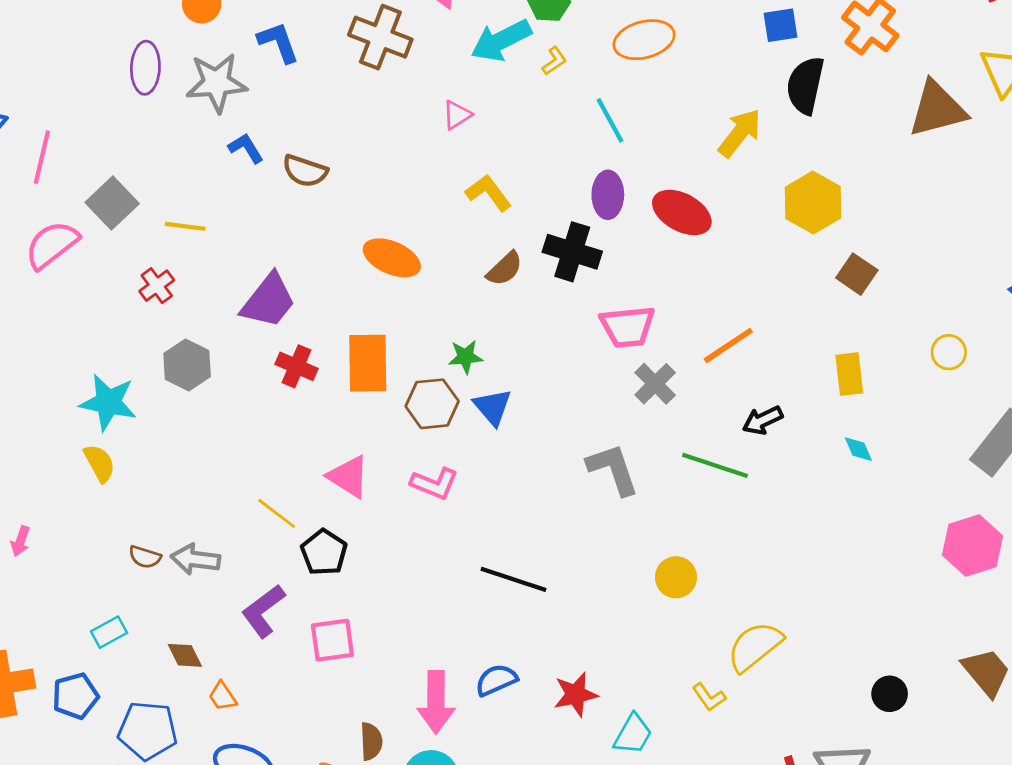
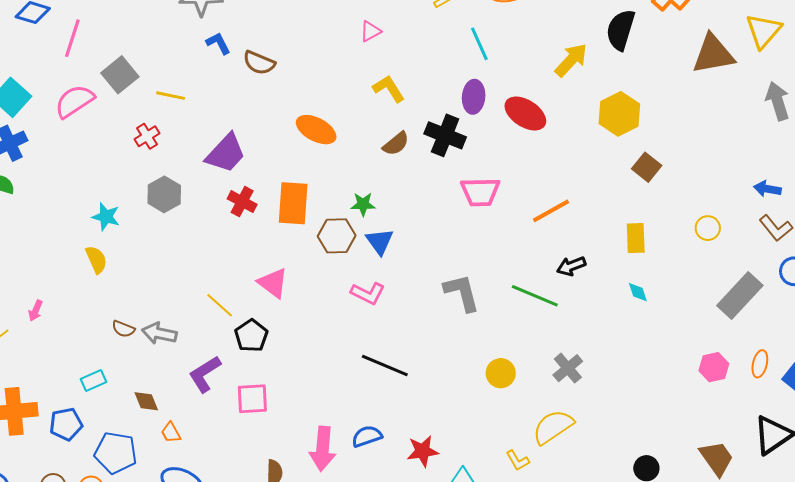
gray cross: (655, 384) -> (568, 368), moved
cyan star: (108, 402) -> (106, 217), size x0.7
pink L-shape: (434, 484) -> (368, 293), moved
pink hexagon: (973, 545) -> (714, 367), size x0.7

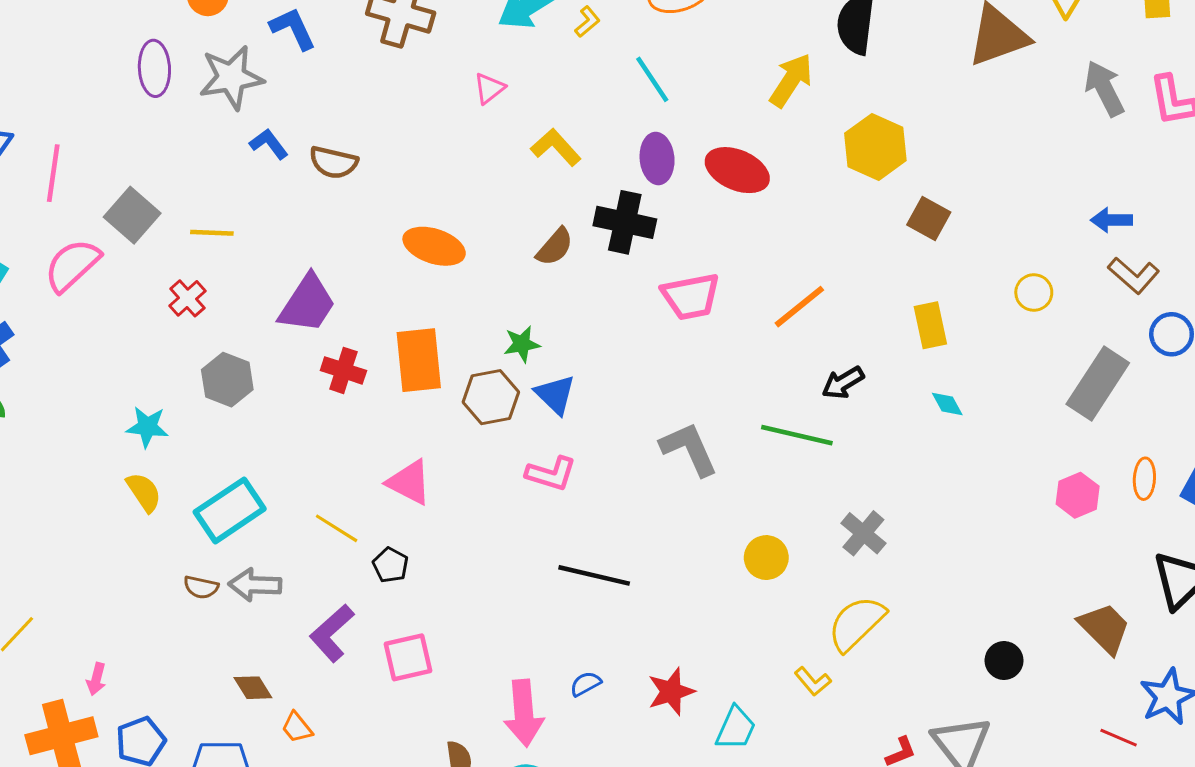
yellow L-shape: (389, 89) -> (556, 147), moved
pink arrow: (36, 311) -> (96, 679), moved
black pentagon: (251, 336) -> (391, 565), size x0.7
cyan rectangle: (94, 380) -> (230, 510), moved, size x1.8
blue semicircle: (367, 436) -> (586, 684), size x0.7

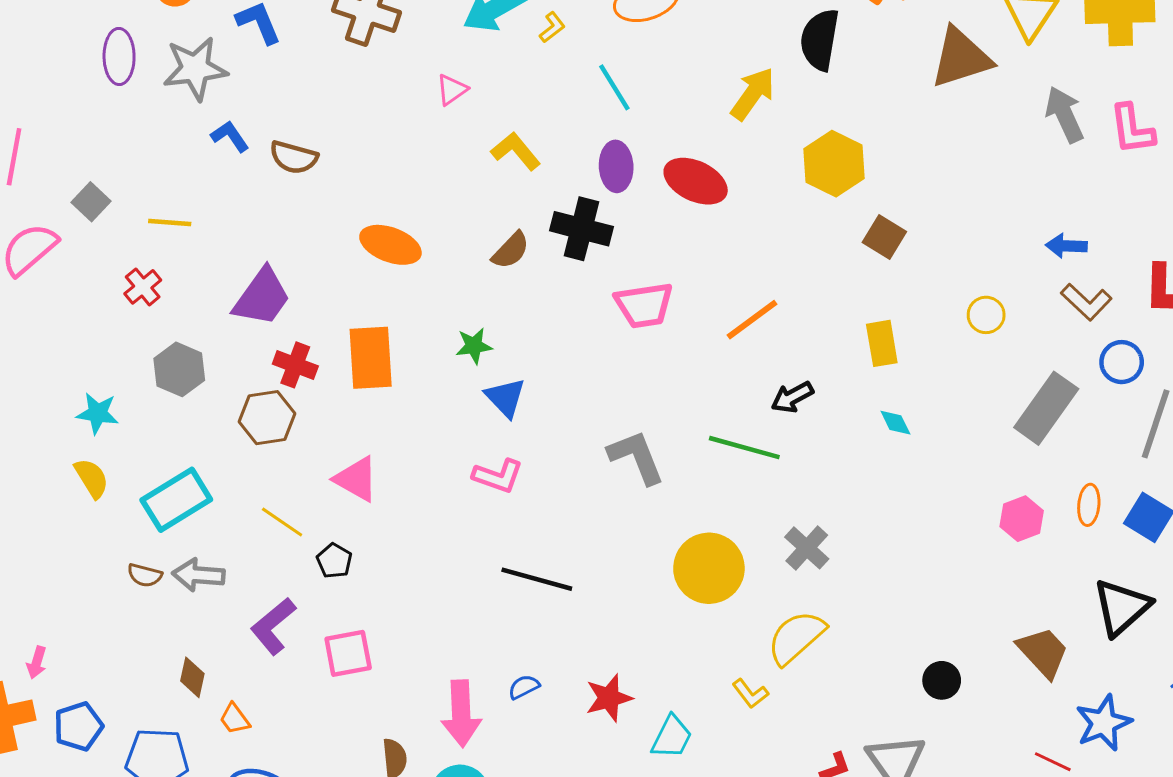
gray square: (132, 215) -> (91, 202), size x0.7
brown hexagon: (491, 397) -> (267, 418), moved
yellow circle: (766, 558) -> (709, 568), size x1.6
brown diamond: (253, 688) -> (192, 677), turned 42

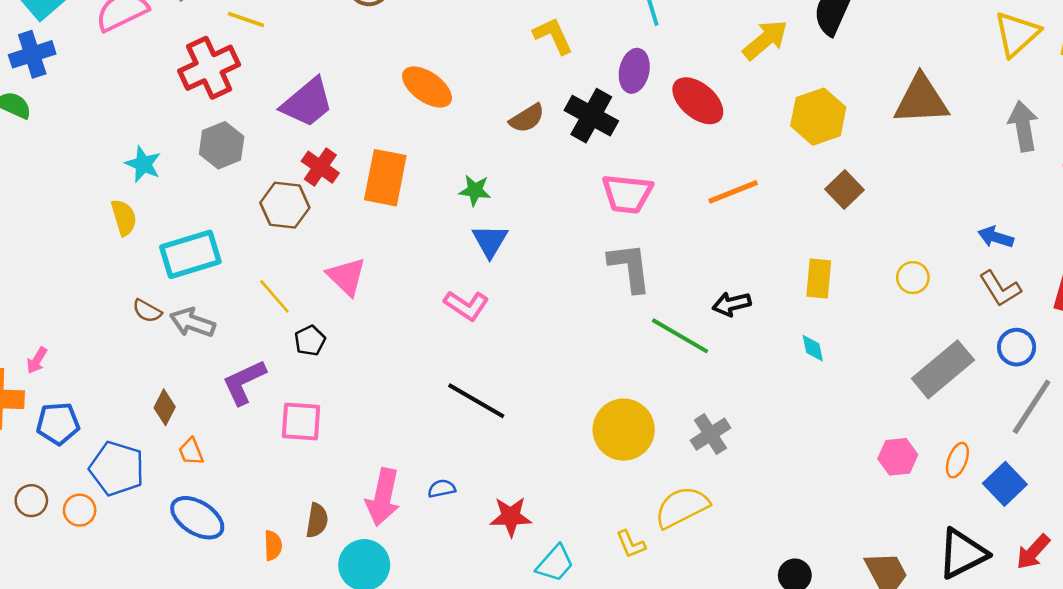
brown triangle: (961, 58) -> (921, 100), moved
red cross: (143, 287) -> (209, 68), size x1.8
orange line: (752, 320) -> (733, 192), moved
gray L-shape: (636, 457) -> (630, 267), moved

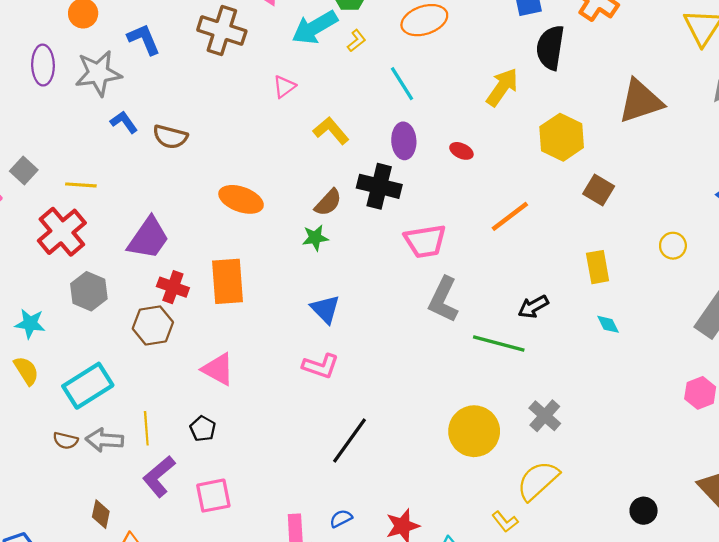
red ellipse: (698, 101) -> (461, 151), size x0.5
green star: (475, 190) -> (315, 238), moved
gray L-shape: (630, 267) -> (443, 300), turned -132
yellow line: (274, 296) -> (146, 428), moved, turned 52
black line: (476, 401) -> (350, 440), turned -69

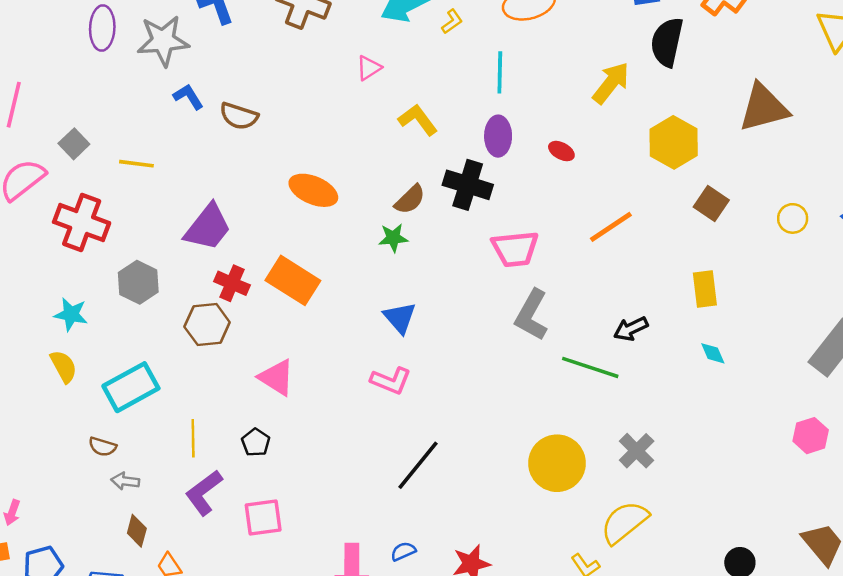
cyan line: (402, 84) -> (500, 72), turned 30
red cross: (62, 232) -> (82, 222), moved, turned -33
yellow circle: (673, 246) -> (793, 218), moved
orange rectangle: (228, 281) -> (293, 280), turned -57
gray arrow: (104, 440) -> (125, 481), moved, size x0.7

